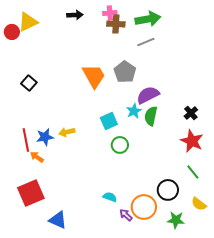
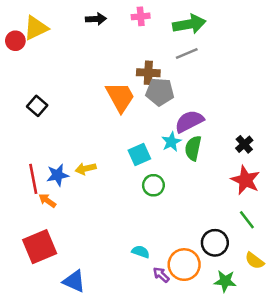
brown cross: (116, 24) -> (148, 73), moved
gray pentagon: (125, 72) -> (160, 92), turned -30

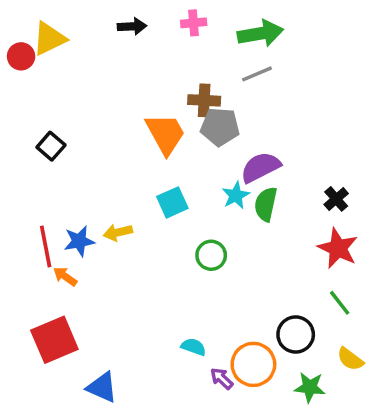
cyan square: (139, 155) -> (172, 202), moved

